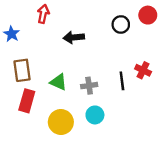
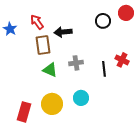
red arrow: (43, 14) -> (37, 22), moved, turned -49
brown rectangle: (22, 70) -> (43, 45), moved
gray cross: (89, 86) -> (76, 63), moved
red rectangle: (27, 101) -> (24, 112), moved

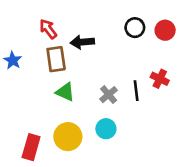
red circle: (126, 13) -> (165, 30), moved
blue star: (10, 29) -> (13, 60), moved
gray cross: (76, 63) -> (109, 95), moved, turned -32

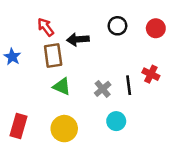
black circle: (135, 28) -> (117, 26), moved
cyan circle: (106, 129) -> (116, 121), moved
red rectangle: (31, 147) -> (18, 126), moved

